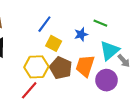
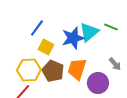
green line: (100, 23) -> (111, 27), moved
blue star: (81, 34) -> (73, 38), size x1.6
cyan triangle: (110, 51) -> (89, 32), moved

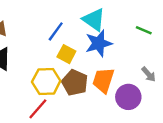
cyan triangle: (89, 32) -> (94, 20), moved, turned -45

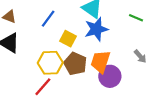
blue line: (56, 31) -> (48, 19), moved
purple circle: (128, 97) -> (110, 76), moved

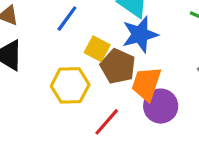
brown pentagon: (75, 64) -> (118, 66), moved
red line: (43, 87) -> (107, 122), moved

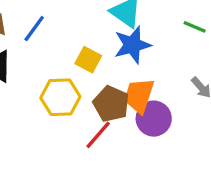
blue line: (67, 19) -> (34, 28), moved
brown pentagon: (118, 66) -> (111, 104), moved

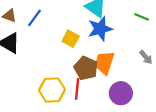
yellow hexagon: (60, 97) -> (52, 90), moved
purple circle: (154, 119) -> (121, 93), moved
red line: (98, 135) -> (77, 89), turned -35

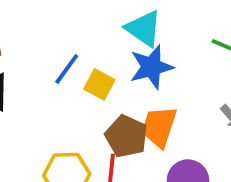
blue line: (35, 18) -> (67, 69), moved

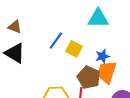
cyan triangle: (144, 29) -> (98, 18), turned -35
blue star: (151, 67) -> (102, 56), moved, size x0.6

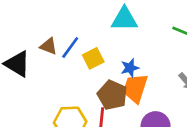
brown triangle: (15, 27) -> (49, 46), moved
yellow square: (74, 49) -> (93, 58), turned 35

